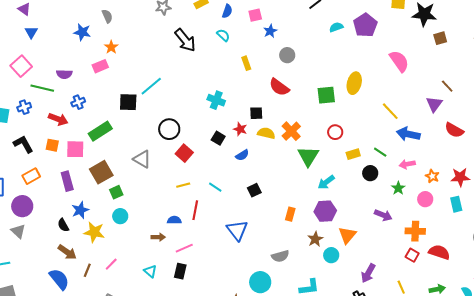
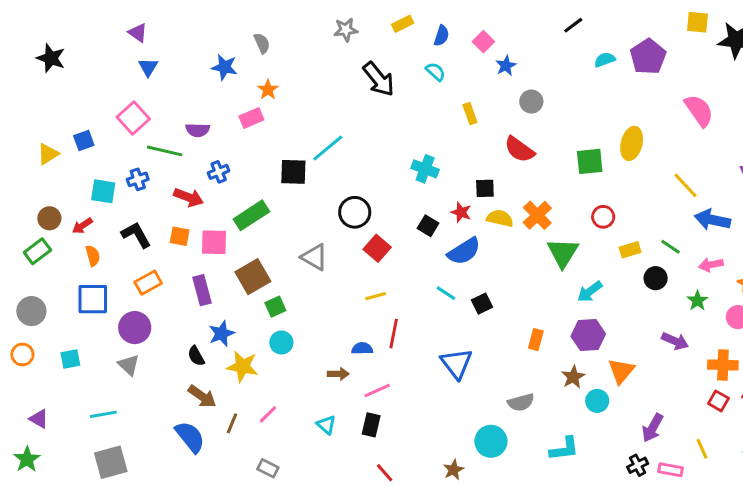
pink square: (255, 15) -> (483, 42), turned -32
blue semicircle: (242, 155) -> (464, 251), size x1.6
cyan line: (215, 187) -> (446, 293), moved

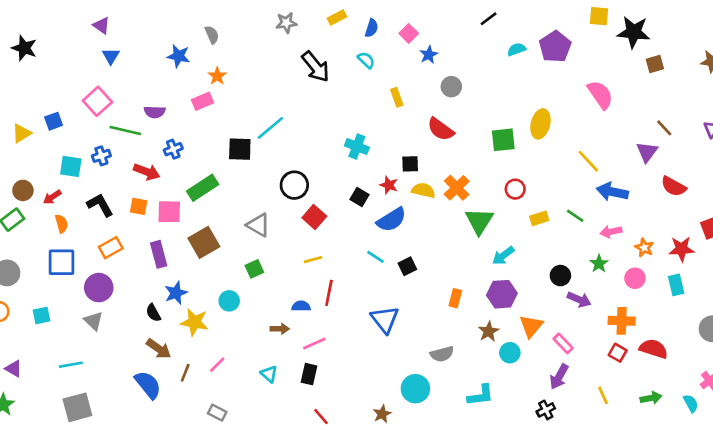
black circle: (656, 278) -> (560, 276), moved
green square: (275, 307) -> (254, 269), moved
pink rectangle: (671, 470) -> (563, 343), moved, turned 36

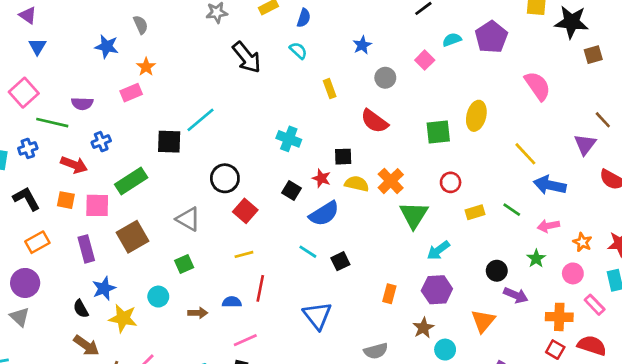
pink square: (409, 33) -> (425, 60), moved
orange triangle: (531, 326) -> (483, 321), moved
brown arrow: (280, 329) -> (198, 313), moved
pink rectangle: (563, 343) -> (595, 305), moved

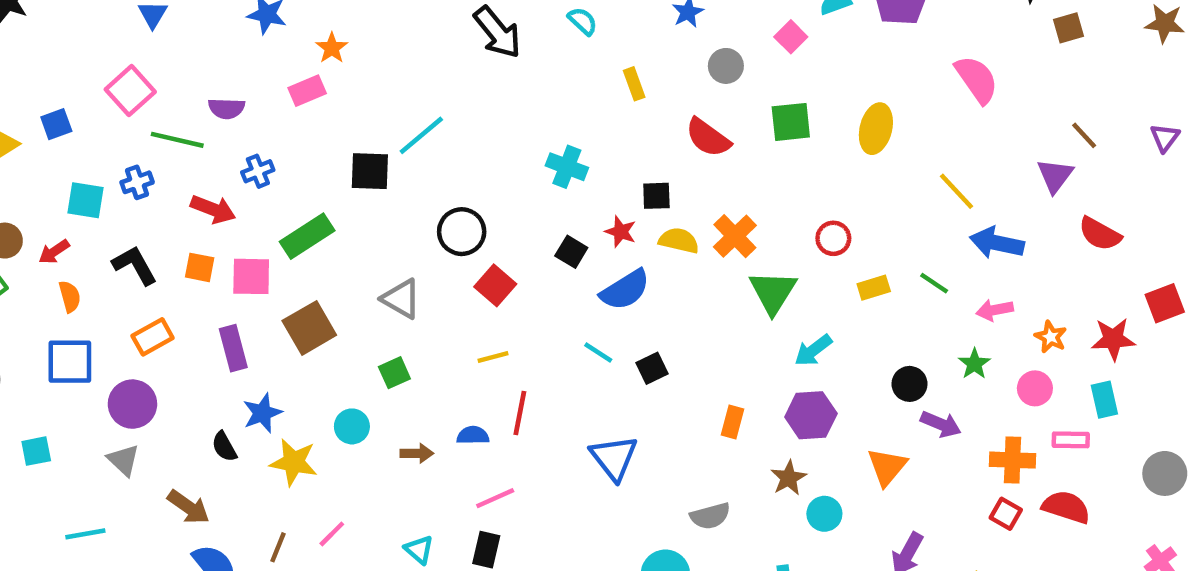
green square: (438, 132) -> (791, 122), moved
pink rectangle: (595, 305) -> (1071, 440), turned -45
brown arrow: (86, 345) -> (188, 507), moved

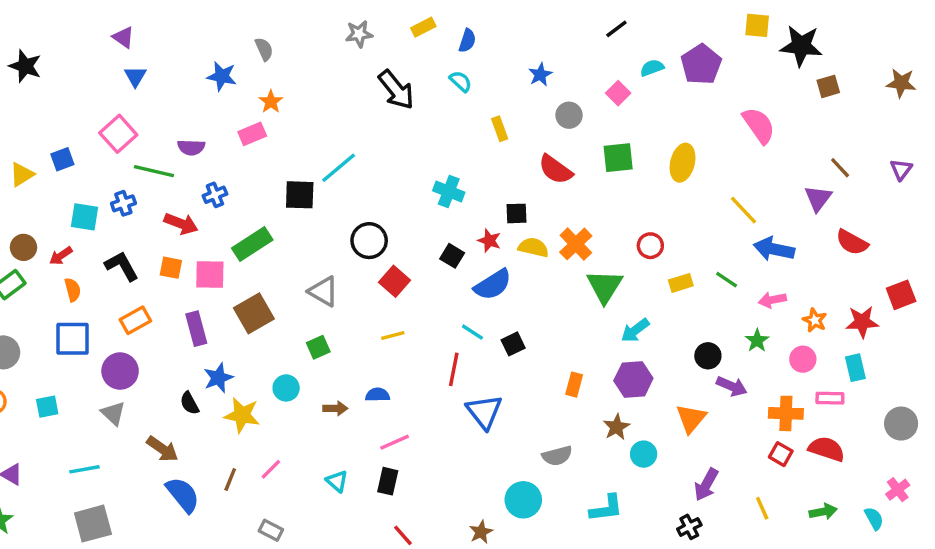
red line: (520, 413) -> (454, 369), moved

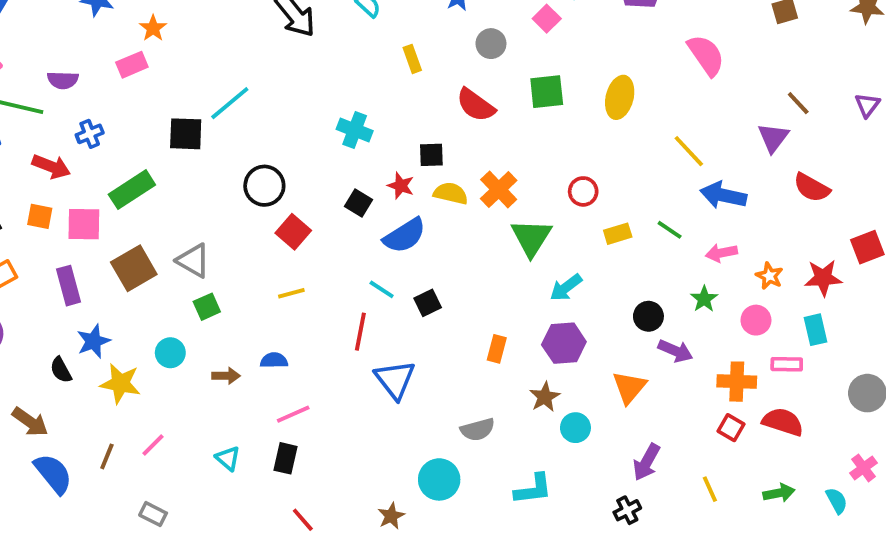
gray triangle: (323, 291) -> (193, 261), moved

